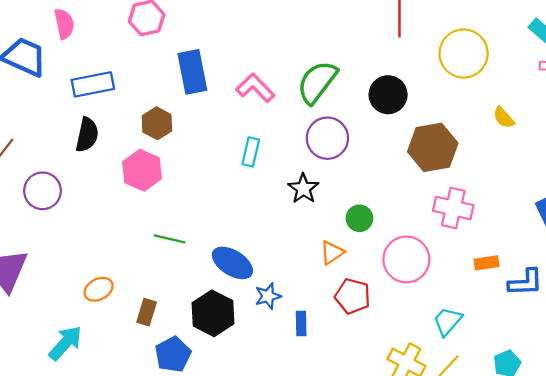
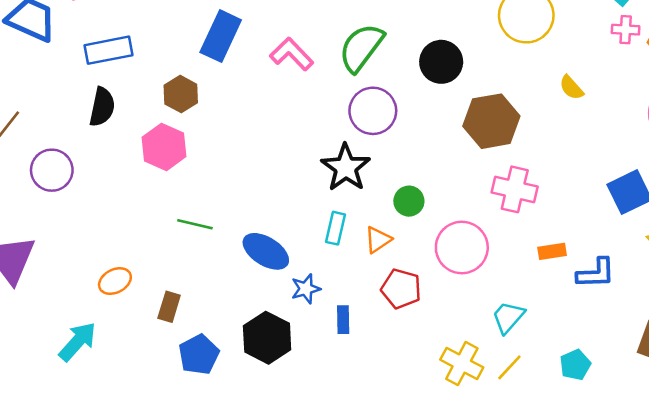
blue rectangle: (192, 72) -> (221, 36), turned 36
cyan rectangle: (251, 152) -> (335, 228), moved
black star: (303, 189) -> (346, 168), size x1.4
black hexagon: (213, 313) -> (267, 338), moved

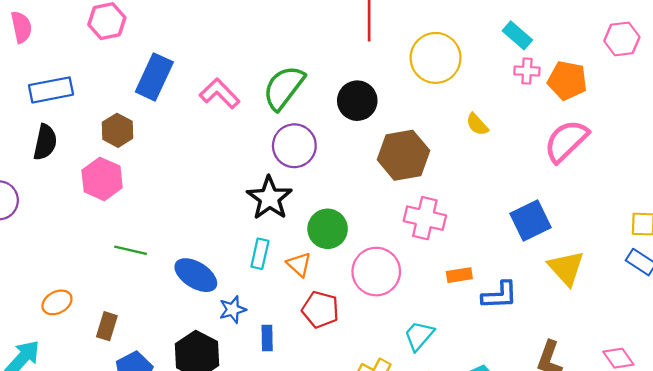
green circle: (409, 201) -> (328, 229), size x1.4
orange triangle: (378, 240) -> (299, 264), turned -44

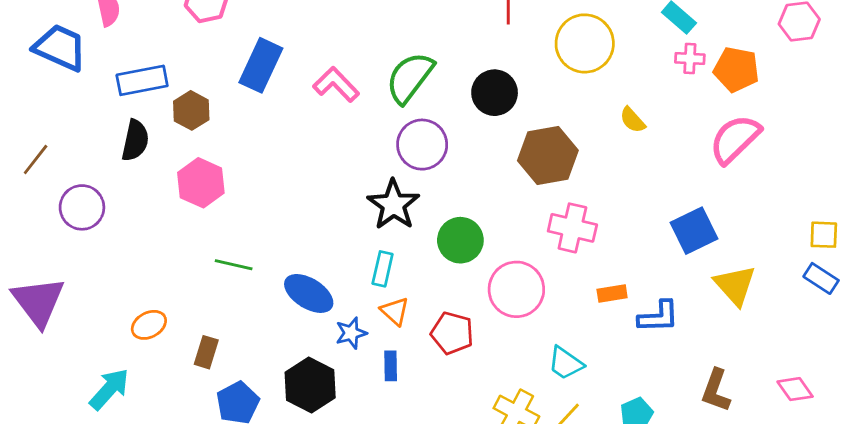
brown hexagon: (118, 130) -> (191, 110), moved
orange triangle: (299, 264) -> (395, 311), moved
cyan trapezoid: (419, 336) -> (566, 363), turned -96

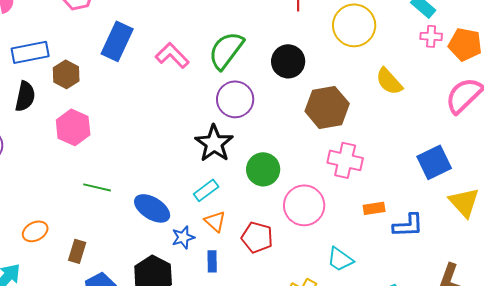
yellow semicircle: (633, 120) -> (389, 81), size x1.4
cyan rectangle: (383, 269) -> (206, 190), turned 40

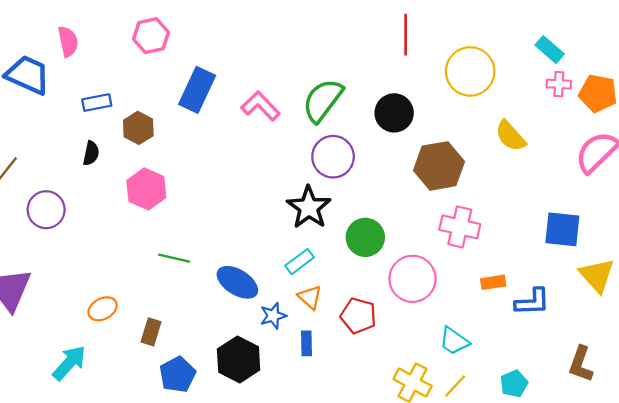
blue rectangle: (30, 52) -> (97, 103), size x0.7
black semicircle: (25, 96) -> (91, 153), size x0.7
blue square: (434, 162) -> (562, 229), turned 32

